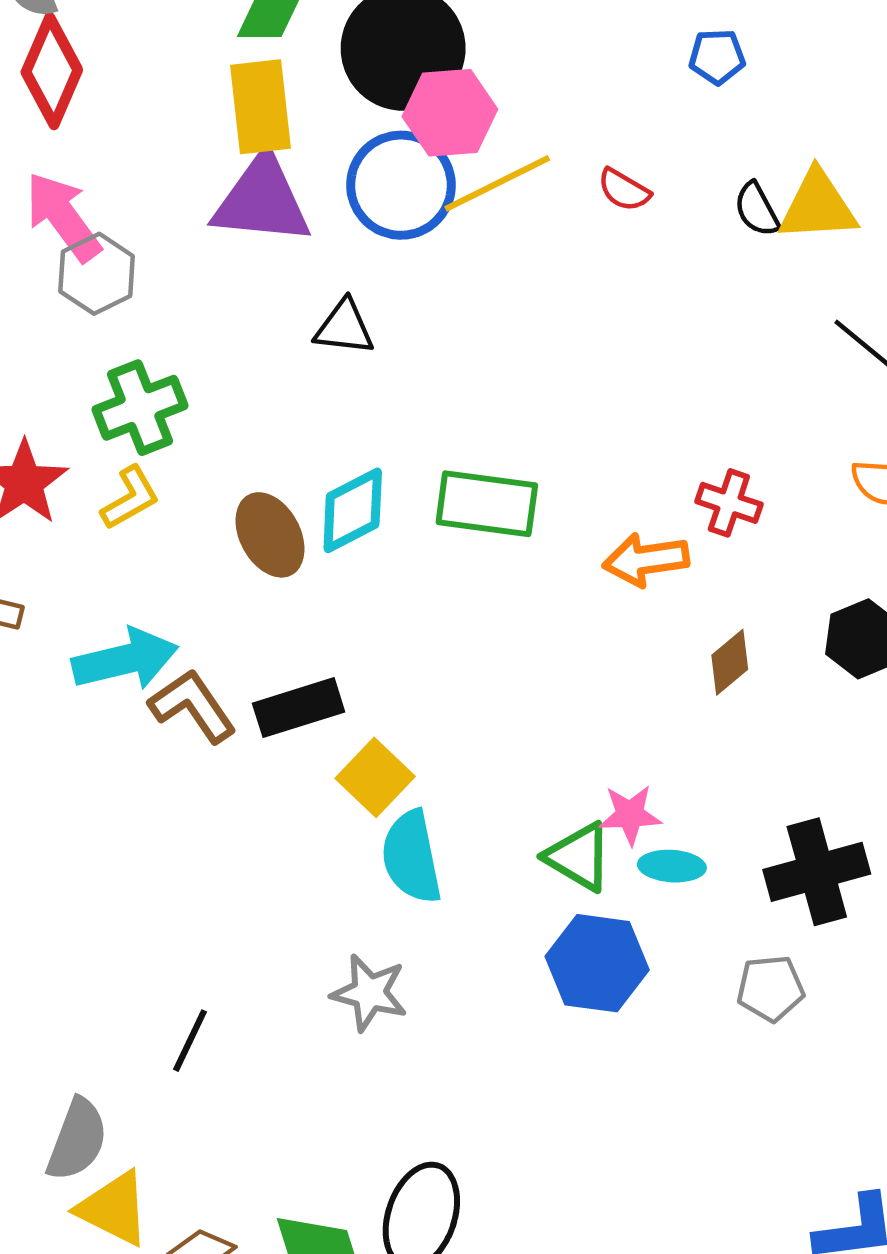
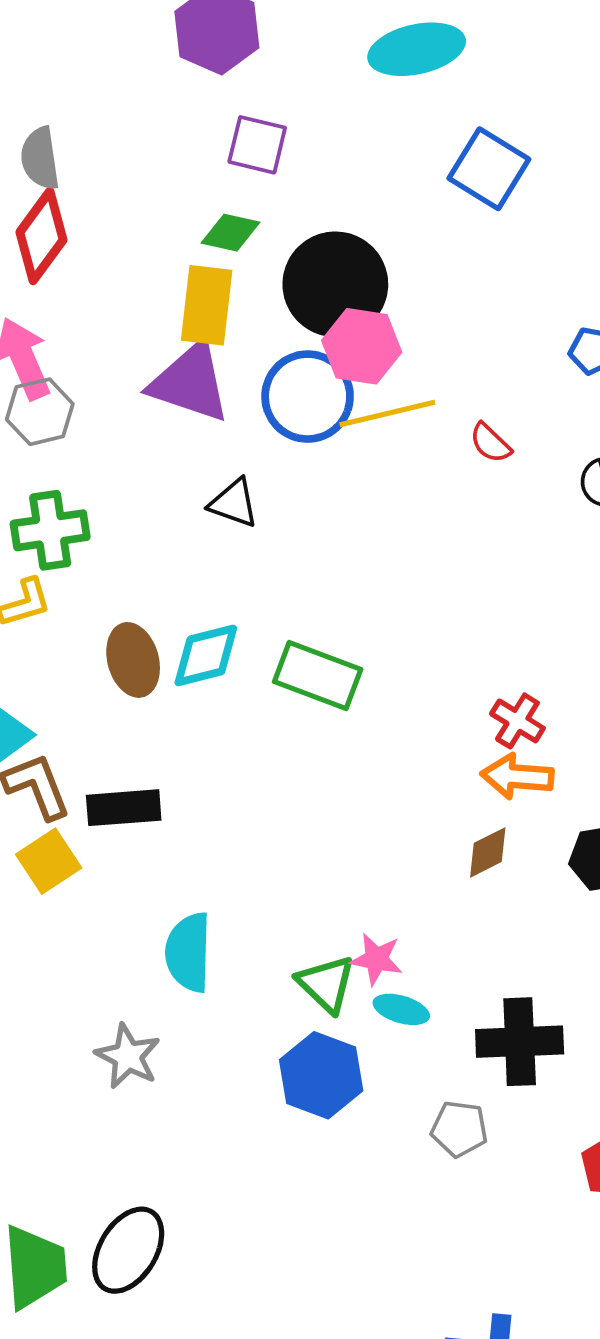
orange arrow: (646, 560) -> (517, 776), moved
yellow square: (375, 777) -> (49, 861), moved

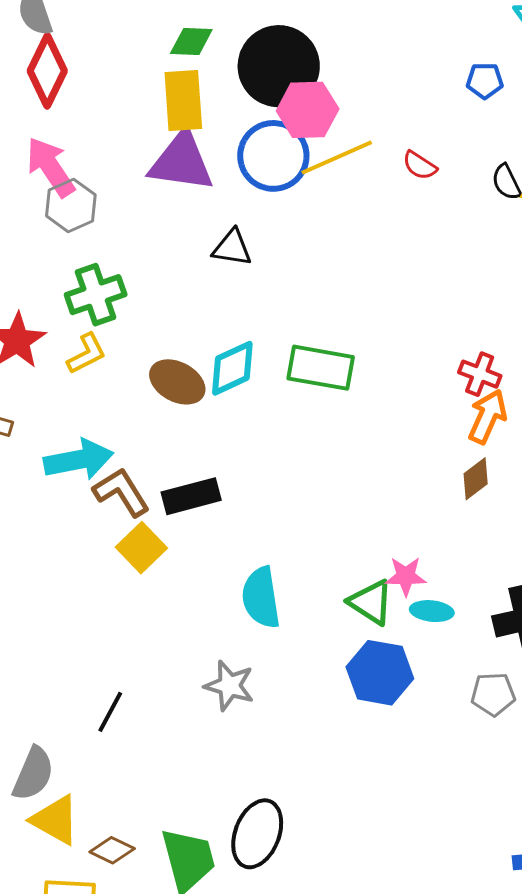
brown ellipse: (133, 660) -> (177, 382), turned -36
orange arrow: (517, 776) -> (487, 417), turned 120

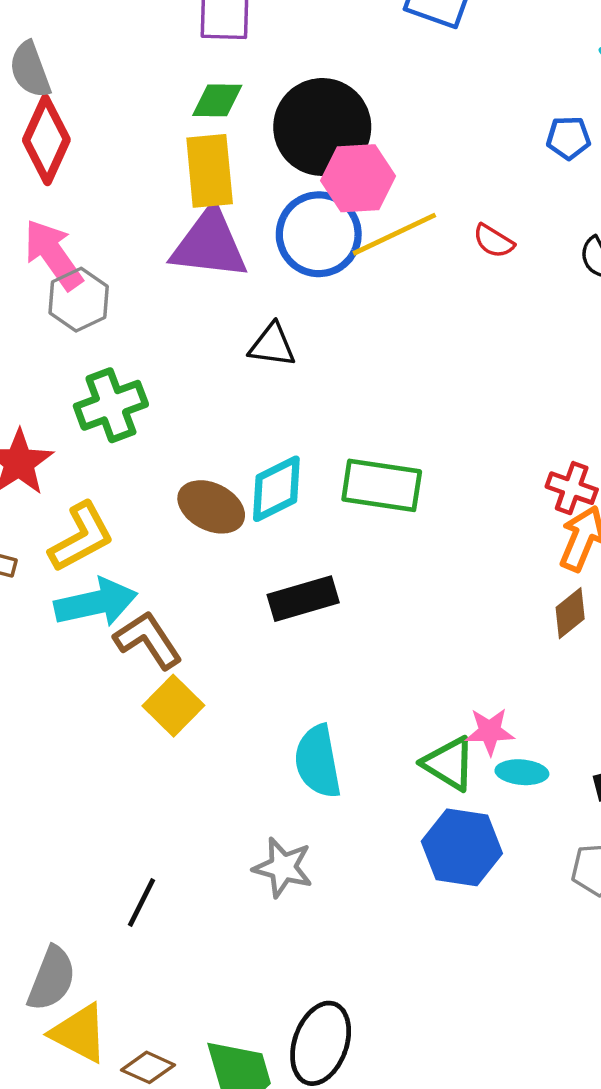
yellow L-shape: (87, 354) -> (81, 537), moved, size x1.4
black rectangle: (191, 496) -> (303, 599), moved

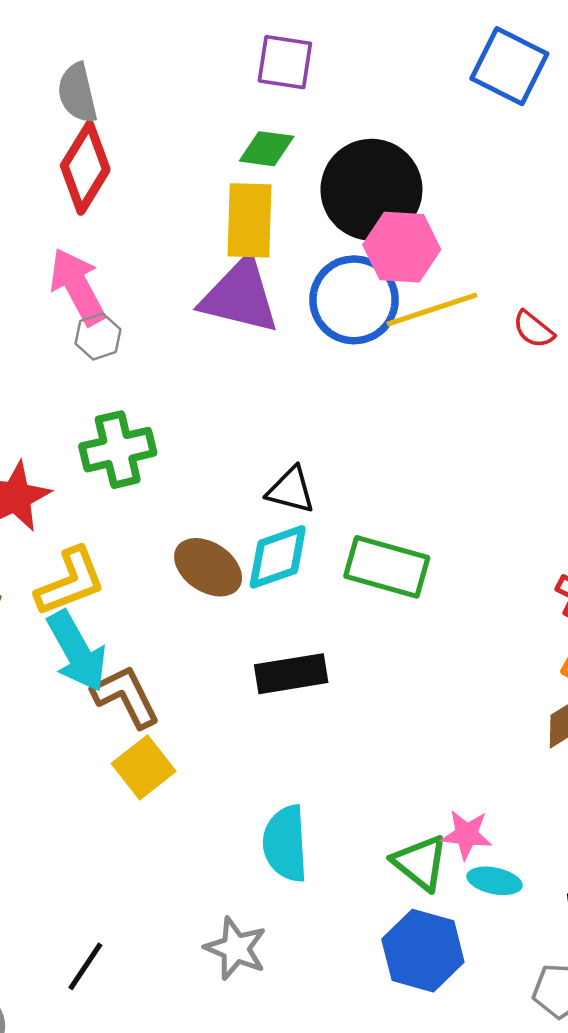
gray hexagon: (79, 300) -> (98, 336), size x0.7
black triangle: (272, 345) -> (291, 490), moved
cyan arrow: (96, 603) -> (77, 651), turned 66

